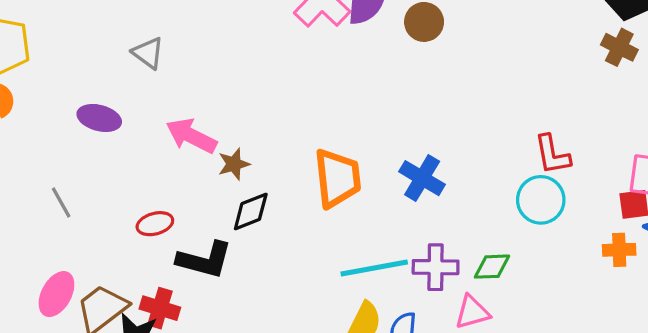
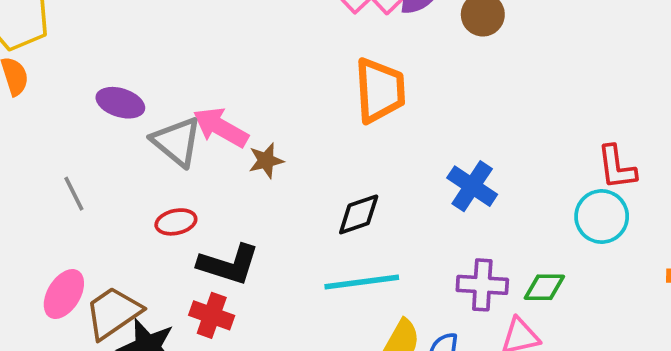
gray triangle: (148, 53) -> (177, 142), moved, size x1.4
orange trapezoid: (337, 178) -> (380, 90), moved
black diamond: (251, 212) -> (359, 214), moved
cyan line: (374, 268) -> (362, 282), moved
red cross: (160, 308) -> (212, 315), moved

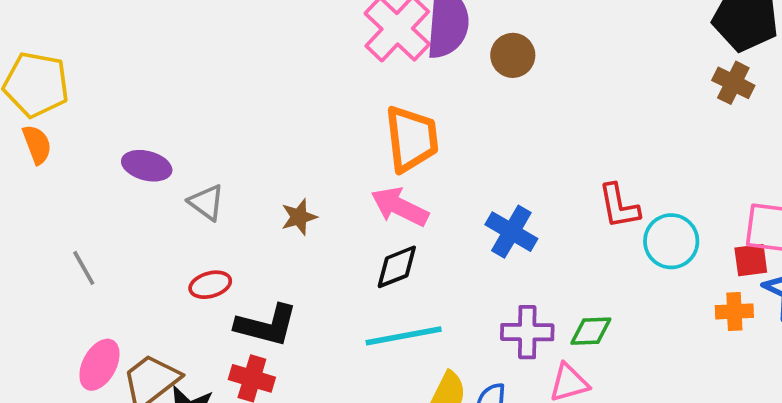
pink arrow: (221, 127) -> (400, 207), moved
gray triangle: (177, 142) -> (206, 202), size x0.7
red L-shape: (617, 167) -> (619, 206), moved
gray line: (74, 194) -> (84, 268), moved
cyan circle: (602, 217) -> (671, 241), moved

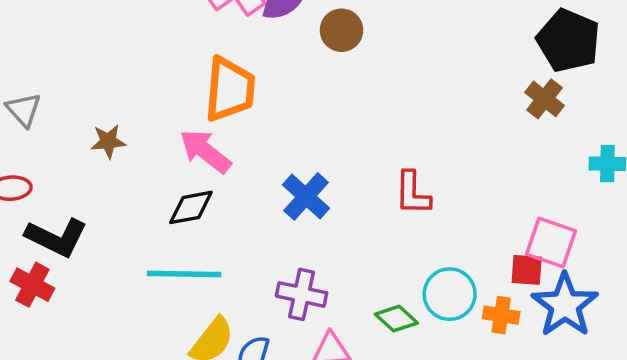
cyan circle: (671, 241) -> (450, 294), moved
green diamond: (591, 331) -> (396, 319), moved, turned 33

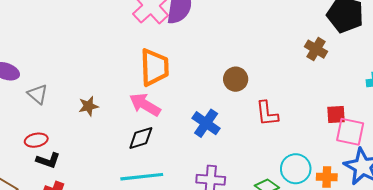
brown circle: (342, 30) -> (236, 79), moved
brown cross: (545, 99) -> (316, 49), moved
black L-shape: (56, 237) -> (48, 160), moved, size x0.7
red square: (527, 270) -> (336, 115), moved

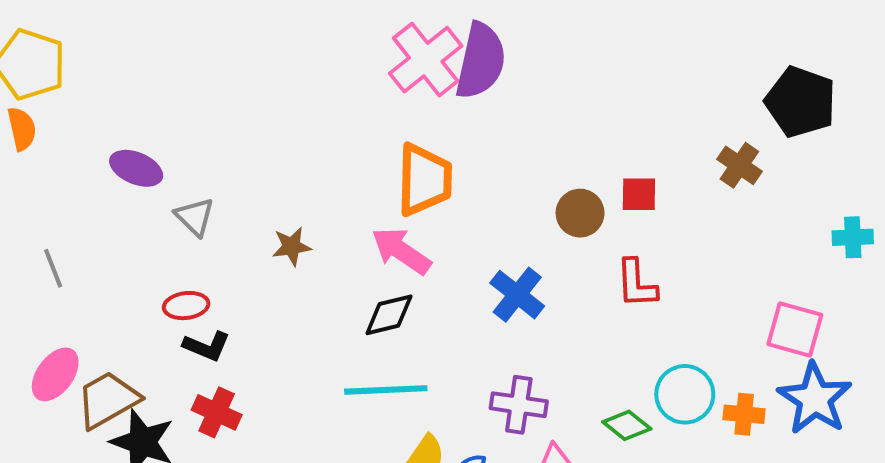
red square: (336, 115) -> (639, 194), moved

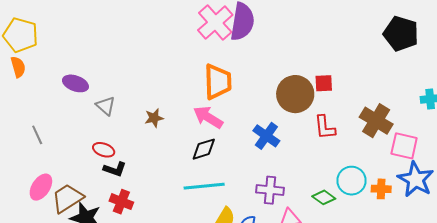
brown cross: (739, 165) -> (376, 121), moved, size x1.5
brown circle: (580, 213) -> (295, 94), size x1.6
red ellipse: (186, 306) -> (104, 150), turned 30

